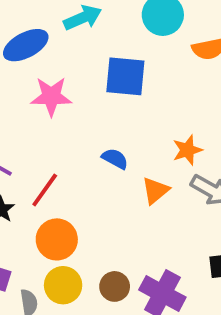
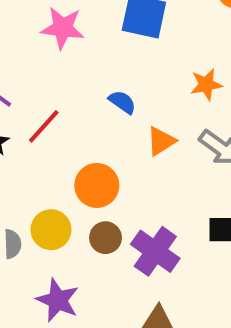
orange star: (187, 150) -> (206, 85), moved
orange circle: (57, 239) -> (97, 185), moved

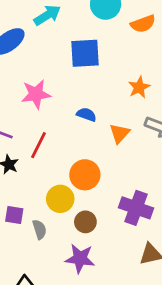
pink star: (63, 28) -> (36, 94), moved
yellow circle: (51, 230) -> (60, 199), moved
brown circle: (106, 238) -> (85, 222), moved

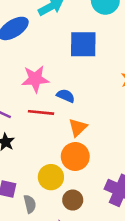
blue semicircle: (86, 115) -> (66, 96), moved
orange triangle: (120, 133) -> (78, 127), moved
red line: (39, 145) -> (41, 112), moved, turned 65

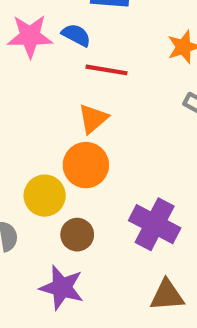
blue semicircle: (66, 96) -> (76, 35), moved
red line: (41, 112) -> (106, 70), moved

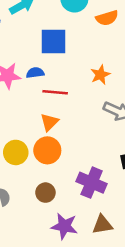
blue semicircle: (76, 35) -> (35, 73), turned -30
yellow circle: (45, 196) -> (16, 152), moved
purple star: (62, 288) -> (64, 226), moved

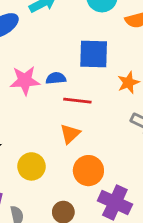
blue square: (54, 41) -> (94, 54), moved
orange circle: (47, 150) -> (88, 171), moved

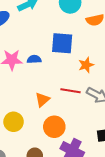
red line: (77, 101) -> (71, 91), moved

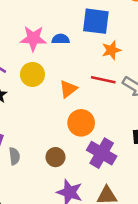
orange star: (86, 65) -> (111, 50), moved
yellow circle: (14, 122) -> (32, 74), moved

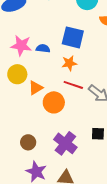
orange star: (111, 50) -> (69, 63), moved
orange triangle: (68, 89) -> (36, 88), moved
orange circle: (81, 123) -> (54, 102), moved

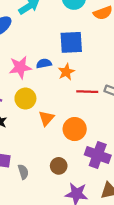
orange star: (69, 63) -> (66, 72), moved
orange triangle: (36, 88) -> (46, 118), moved
orange circle: (54, 102) -> (75, 129), moved

